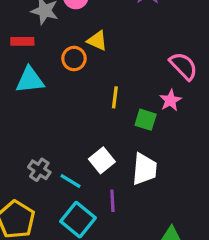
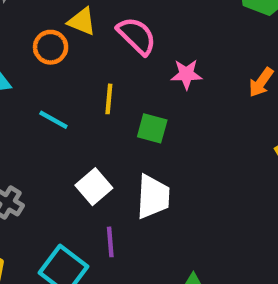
pink semicircle: (183, 66) -> (137, 36), moved
pink star: (170, 100) -> (186, 74), moved, turned 30
cyan line: (71, 181) -> (53, 120), moved

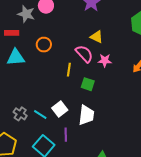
yellow triangle: (82, 21) -> (97, 37), moved
pink semicircle: (137, 36) -> (84, 54), moved
cyan line: (53, 120) -> (40, 114), moved

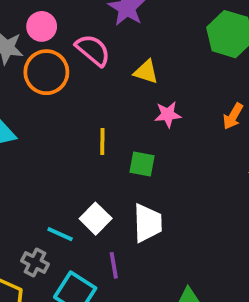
orange circle: (44, 45) -> (46, 72), moved, size x1.5
pink semicircle: (84, 54) -> (93, 50), moved
gray cross: (20, 114) -> (35, 263), moved

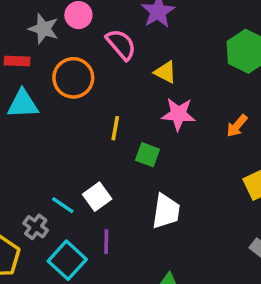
orange circle: (46, 72) -> (73, 78), moved
pink star: (168, 115) -> (178, 114), size x1.4
white trapezoid: (148, 223) -> (166, 211), moved

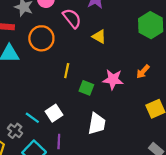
pink star: (178, 114) -> (113, 79), moved

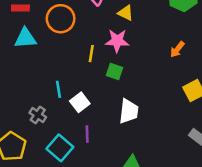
pink star: (113, 79) -> (117, 41), moved
cyan line: (32, 118) -> (58, 89), moved, turned 48
gray cross: (15, 131) -> (38, 115), moved

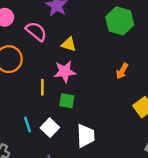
cyan line: (58, 89) -> (27, 125), moved
white square: (80, 102) -> (50, 128), moved

